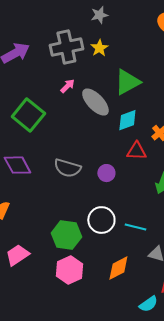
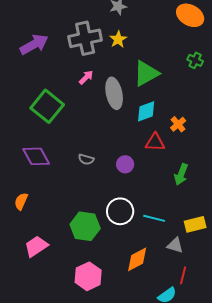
gray ellipse: (95, 102) -> (114, 93), turned 32
gray semicircle: (67, 168) -> (86, 159), size x0.6
pink hexagon: (69, 270) -> (88, 276), moved

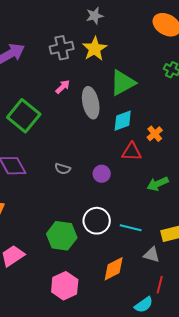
gray cross: (85, 38) -> (62, 48), size x0.7
yellow star: (118, 39) -> (95, 49), size x1.4
green arrow: (181, 174) -> (158, 184), turned 45

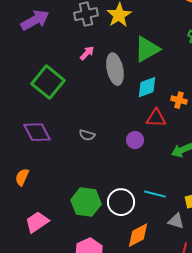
orange cross: (155, 134) -> (179, 100), turned -35
purple circle: (102, 174) -> (135, 140), moved
white circle: (97, 221) -> (121, 202), moved

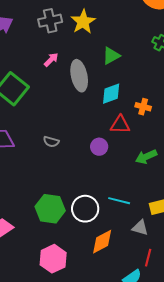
green triangle: (147, 49) -> (111, 56), size x0.7

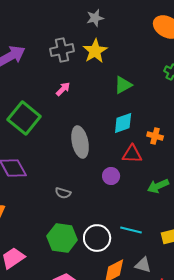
gray ellipse: (79, 76) -> (80, 142), moved
gray semicircle: (51, 142) -> (63, 193), moved
gray triangle: (140, 228) -> (143, 265), moved

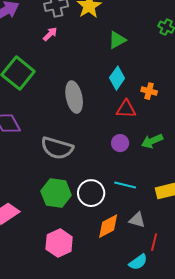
pink arrow: (63, 89) -> (50, 34), moved
cyan diamond: (123, 123) -> (117, 78), turned -35
purple circle: (111, 176) -> (120, 143), moved
gray semicircle: (63, 193) -> (57, 148), size x2.0

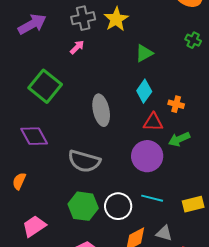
green arrow: (152, 141) -> (179, 139), moved
purple circle: (120, 143) -> (147, 156), size x1.8

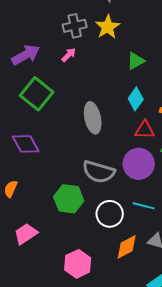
purple arrow: (32, 24) -> (26, 55), moved
gray semicircle: (84, 161) -> (99, 172), moved
green hexagon: (83, 206) -> (69, 199), moved

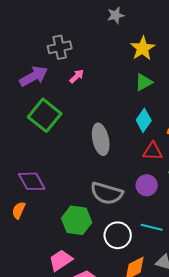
gray cross: (75, 26) -> (60, 47), moved
yellow star: (108, 27) -> (143, 48), moved
purple diamond: (26, 144) -> (32, 181), moved
purple circle: (139, 164) -> (147, 185), size x0.7
pink trapezoid: (26, 234) -> (61, 260), moved

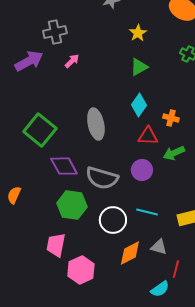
yellow star: (143, 48) -> (138, 33), size x0.7
green square: (45, 115) -> (40, 130), moved
purple diamond: (32, 181) -> (64, 166), moved
pink trapezoid: (61, 260) -> (56, 245), turned -45

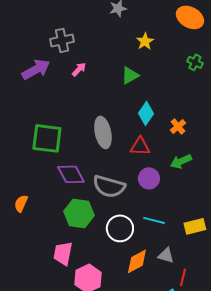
green triangle: (139, 67) -> (130, 75), moved
orange cross: (171, 118) -> (178, 126), turned 35
green square: (40, 130) -> (47, 138), turned -32
red triangle: (148, 136) -> (140, 146), moved

